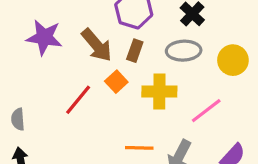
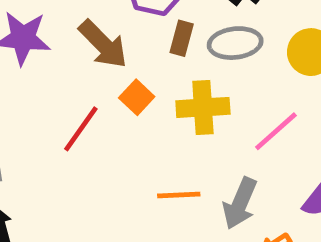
brown rectangle: (135, 51) -> (182, 38), moved

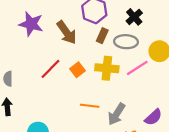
orange square: (137, 97) -> (78, 70), moved
pink line: (276, 131) -> (137, 68), moved

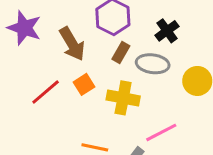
pink line: (137, 68) -> (161, 132), moved
orange square: (78, 70) -> (84, 84), moved

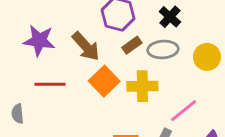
brown rectangle: (121, 53) -> (132, 45), turned 36
orange square: (84, 84) -> (104, 81), size x1.5
red line: (46, 92) -> (50, 84), moved, turned 52

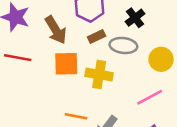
orange square: (104, 81) -> (66, 64), turned 32
pink line: (184, 111) -> (150, 97), moved

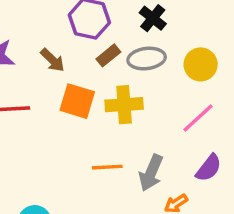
brown arrow: (56, 30) -> (52, 60), size x0.7
orange square: (66, 64) -> (77, 101), turned 32

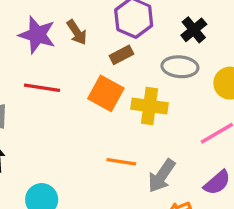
brown rectangle: (108, 55) -> (121, 55), moved
brown arrow: (52, 60) -> (77, 32), moved

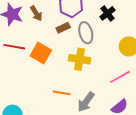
gray ellipse: (180, 67) -> (86, 33), moved, turned 70
orange square: (106, 93) -> (41, 53), moved

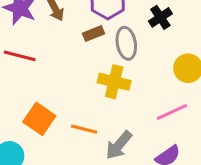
orange square: (41, 53) -> (39, 119), moved

